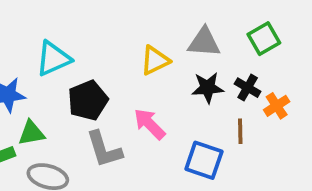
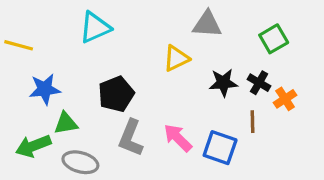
gray triangle: (204, 42) -> (207, 24), moved
cyan triangle: (53, 59) -> (95, 27), moved
pink arrow: (149, 124) -> (178, 138), moved
gray L-shape: (104, 149) -> (131, 138), turned 39

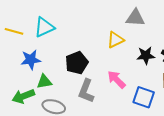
cyan triangle: (95, 27) -> (44, 27), moved
pink arrow: (178, 138) -> (116, 79), moved

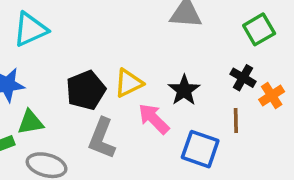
yellow triangle: (115, 40) -> (129, 83), moved
black star: (146, 55) -> (184, 90), moved, turned -30

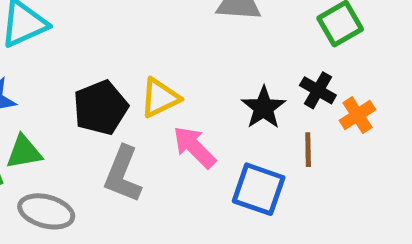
black star: (184, 90) -> (264, 108), moved

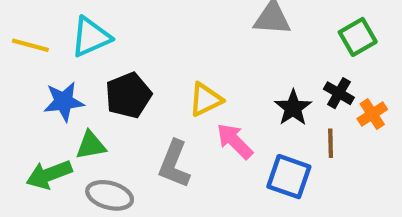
black pentagon: (101, 108) -> (128, 95), moved

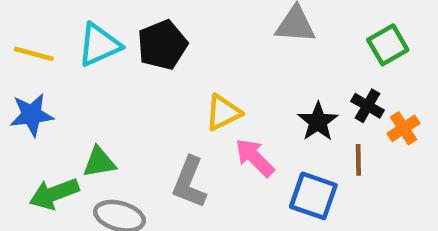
black pentagon: (128, 95) -> (162, 45), moved
blue star: (64, 102) -> (32, 115), moved

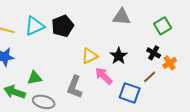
black star: (318, 122) -> (119, 56), moved
brown line: (358, 160) -> (150, 77), turned 48
green arrow: (54, 194) -> (15, 92), turned 40

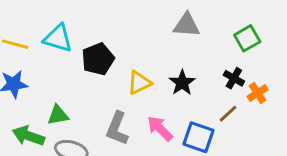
cyan triangle: (35, 26) -> (58, 38), turned 40
black pentagon: (63, 26) -> (98, 59), moved
pink arrow: (104, 76) -> (160, 128), moved

